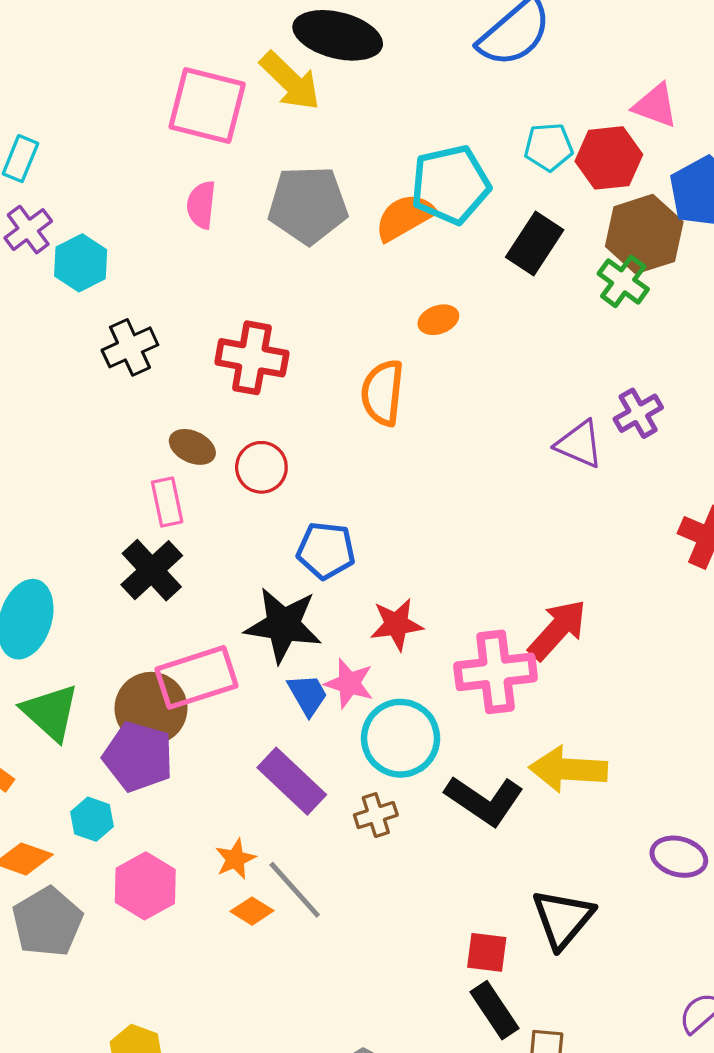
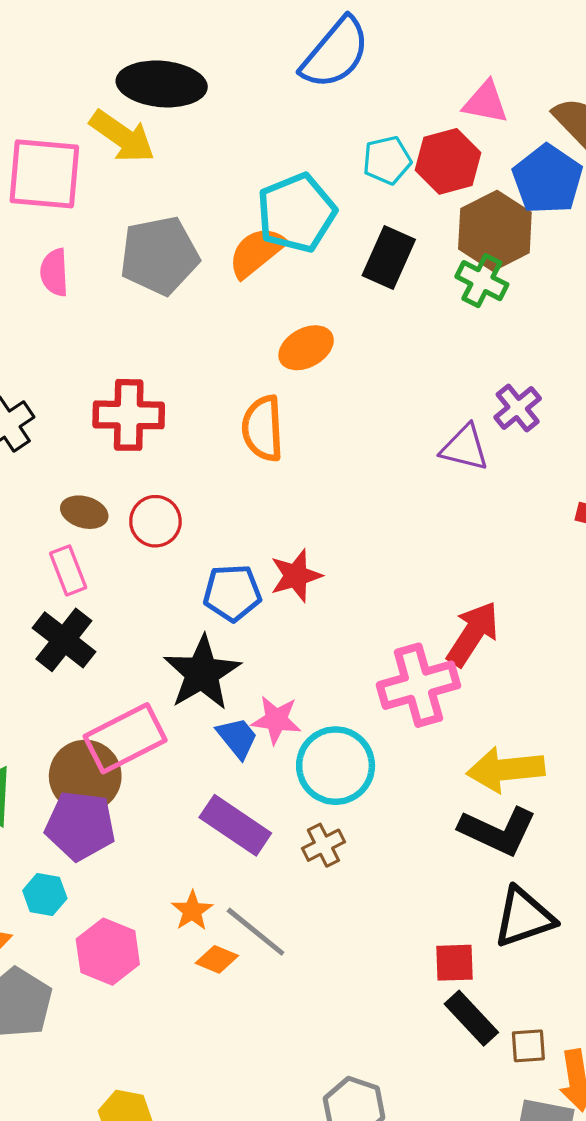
orange ellipse: (438, 320) -> (306, 348), size x1.4
red star: (397, 624) -> (296, 576), moved
black star: (283, 625) -> (202, 673), turned -30
black L-shape: (484, 800) -> (498, 831), moved
black triangle: (563, 919) -> (524, 917), turned 40

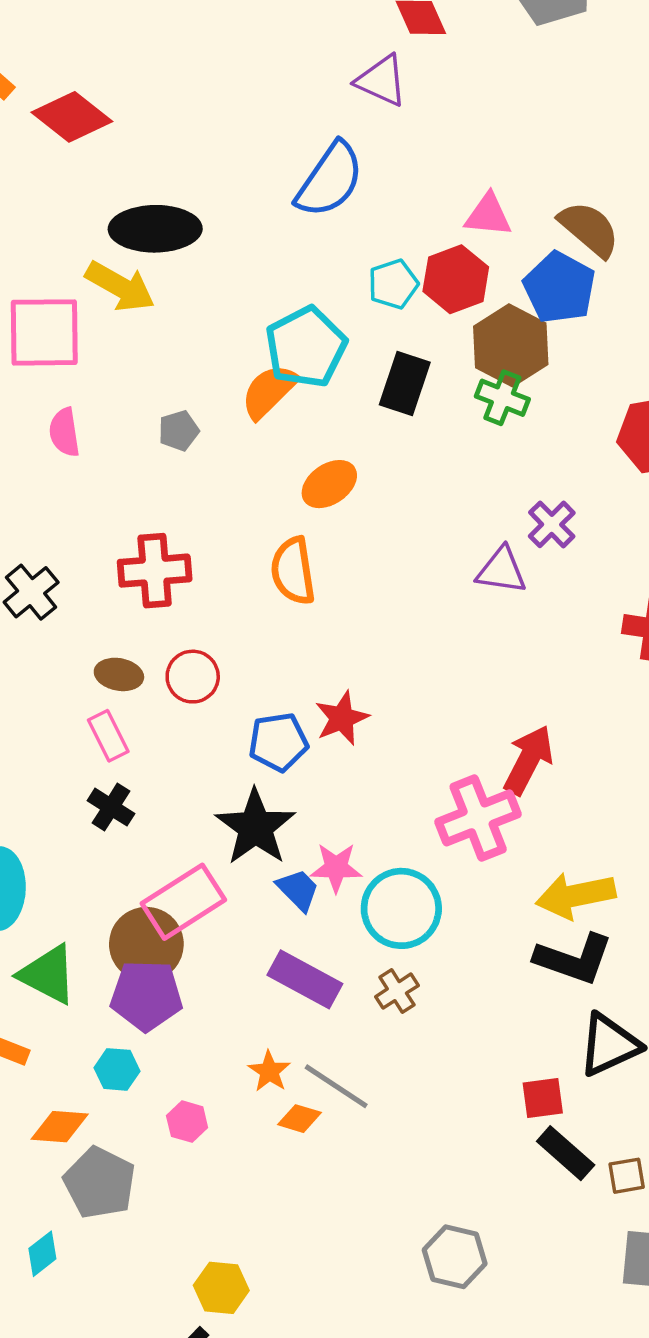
gray pentagon: (159, 256) -> (179, 431), moved, size x0.5
black cross: (64, 640) -> (111, 807), size x0.7
pink hexagon: (108, 952) -> (187, 1122), size x0.6

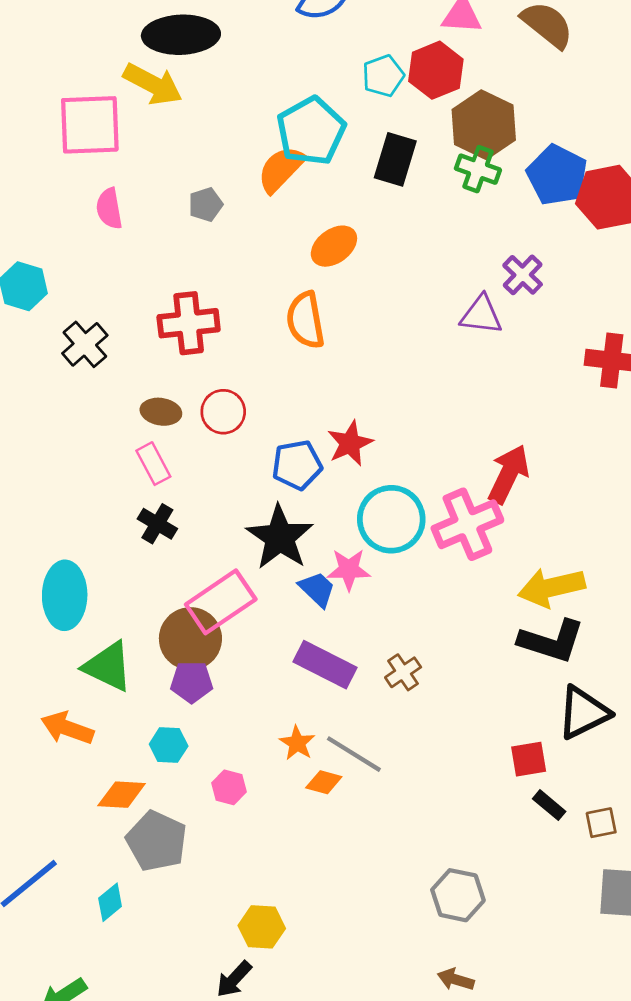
blue pentagon: (559, 288) -> (557, 175), moved
cyan circle: (401, 908) -> (391, 519), moved
purple pentagon: (146, 995) -> (192, 682), size x0.7
black rectangle: (566, 1153) -> (549, 805), size x0.7

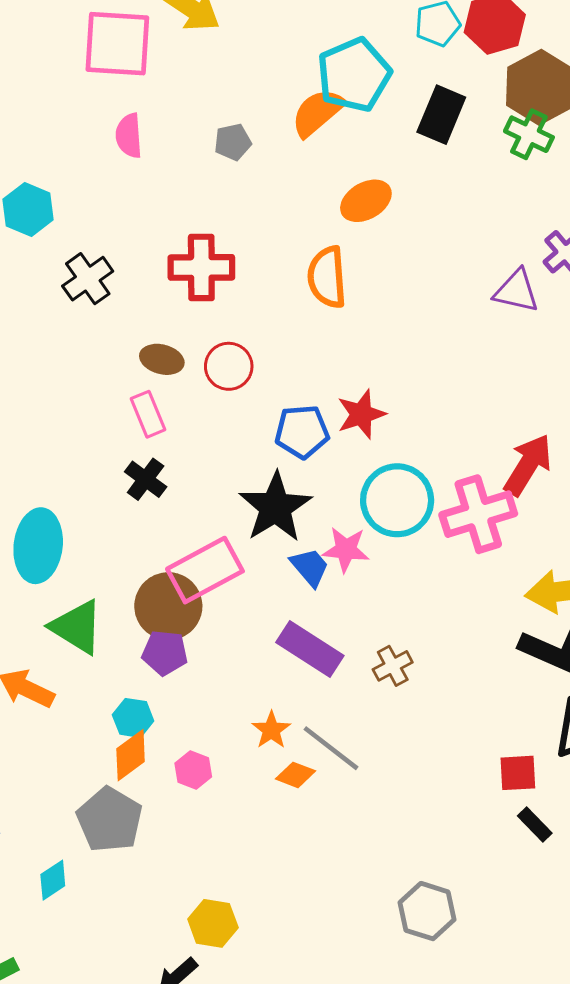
orange diamond: (122, 795) -> (131, 755), moved, turned -45

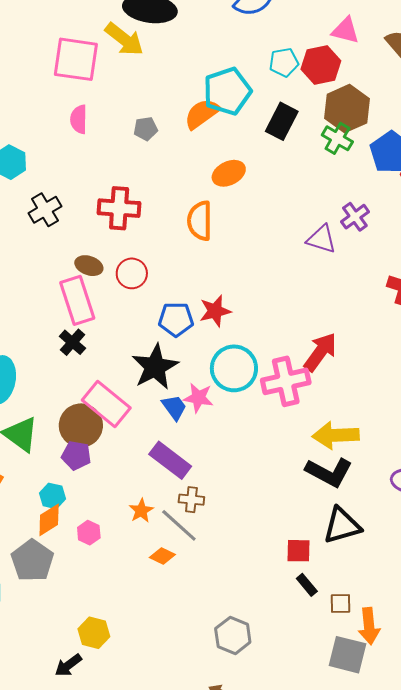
pink rectangle: (148, 414) -> (77, 300), size x1.6
pink rectangle: (205, 570) -> (106, 404), turned 63
brown cross: (393, 666) -> (191, 500), moved, turned 30
orange diamond: (296, 775) -> (162, 556), moved

